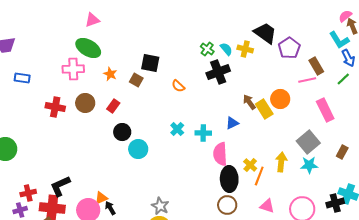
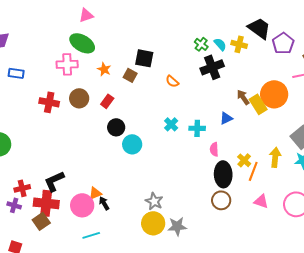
orange circle: (280, 99) -> (274, 94), size x1.4
pink semicircle: (220, 154) -> (214, 149), size x0.6
purple cross: (20, 210) -> (14, 205), turned 32

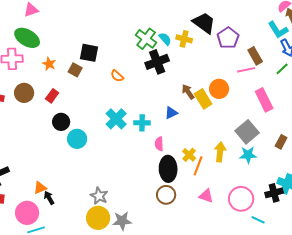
green cross: (201, 44) -> (146, 39), size x1.5
orange circle: (274, 94) -> (219, 89), size x0.7
cyan cross: (171, 124) -> (116, 119), size x1.5
pink circle: (82, 205) -> (27, 213), moved

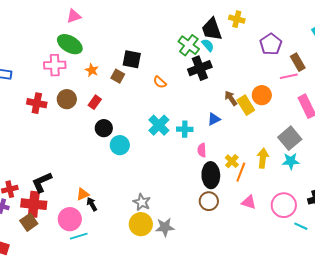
black trapezoid: (204, 23) -> (212, 29), moved, turned -145
yellow cross: (184, 39) -> (237, 19), moved

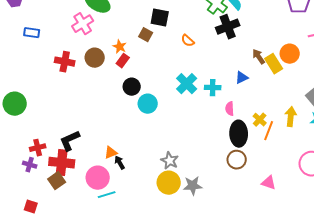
pink cross: (55, 65) -> (83, 24), turned -30
orange star: (92, 70) -> (120, 47), moved
pink triangle: (249, 202) -> (269, 183), moved

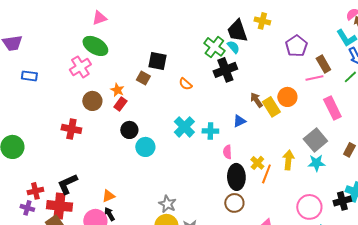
red cross: (65, 62) -> (71, 129), moved
black arrow: (120, 163) -> (109, 214), moved

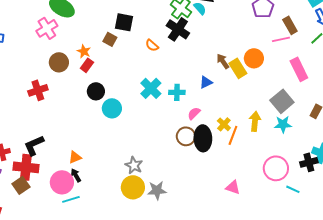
black cross: (225, 70) -> (178, 29), moved, turned -35
red cross: (71, 129) -> (38, 90), turned -30
pink semicircle: (227, 152) -> (194, 113), turned 48
brown circle: (234, 203) -> (186, 136), moved

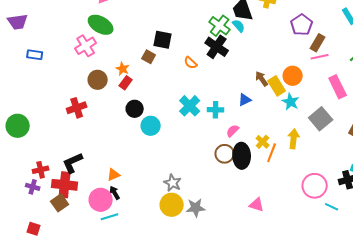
brown rectangle: (290, 25) -> (318, 43), moved, turned 60
cyan star: (283, 124) -> (291, 102), moved, turned 30
pink triangle: (233, 187) -> (257, 205), moved

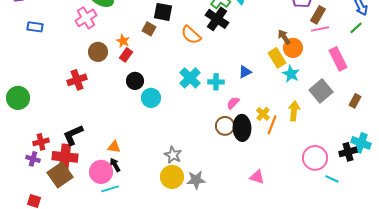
orange semicircle: (191, 63) -> (191, 35), size x1.5
brown arrow: (262, 79) -> (284, 37), moved
orange triangle: (114, 175) -> (114, 147), turned 32
brown square: (60, 203) -> (60, 175), size x1.4

